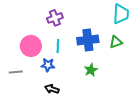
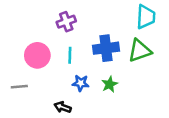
green triangle: (116, 42) -> (140, 51), size x1.5
blue star: (48, 65) -> (81, 83), moved

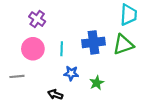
purple cross: (66, 22) -> (37, 19), moved, turned -35
green star: (110, 84) -> (97, 83), moved

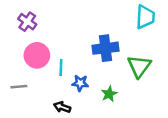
purple cross: (37, 19) -> (27, 22), moved
green triangle: (123, 45) -> (139, 66), moved, turned -35
cyan line: (62, 49) -> (61, 67), moved

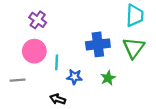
purple cross: (27, 22) -> (38, 20), moved
green triangle: (139, 66) -> (134, 48), moved
green star: (109, 94) -> (108, 78), moved

